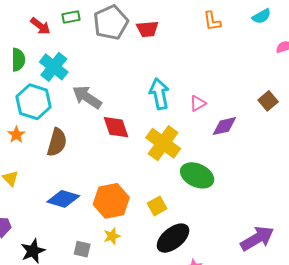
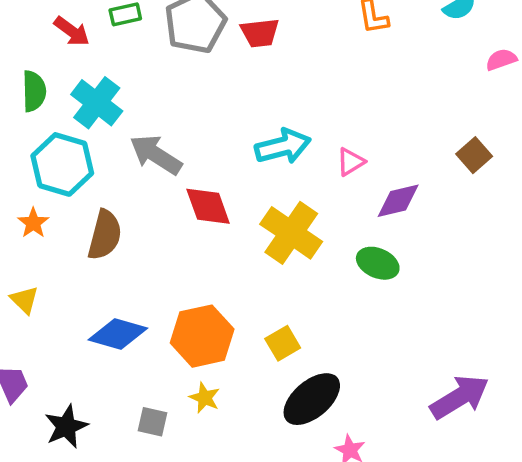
cyan arrow: (159, 94) -> (283, 146), turned 88
green ellipse: (197, 175) -> (378, 263), moved, size x0.7
yellow star: (112, 236) -> (205, 398), turned -30

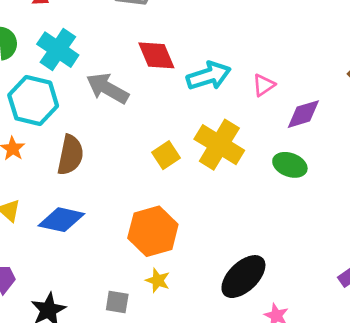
red diamond: (208, 206) -> (156, 55), moved
blue diamond: (118, 334) -> (61, 220), moved
yellow square: (283, 343) -> (166, 155), moved

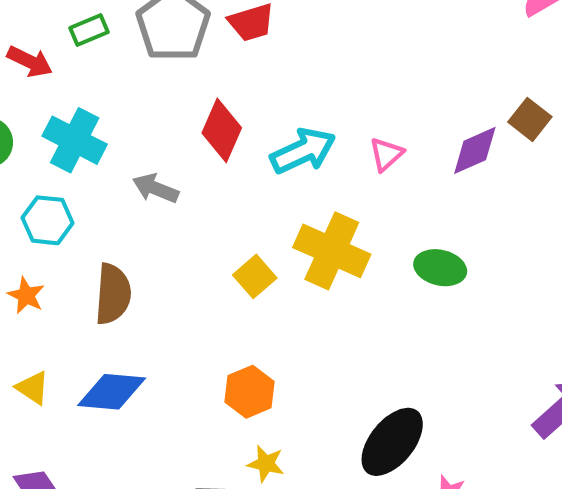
red diamond: (156, 55) -> (222, 130), turned 54
gray arrow: (108, 88) -> (156, 188), size x0.7
cyan hexagon: (33, 101) -> (48, 220), size x0.7
purple diamond: (303, 114) -> (475, 150), moved
orange hexagon: (153, 231) -> (250, 392), size x0.7

